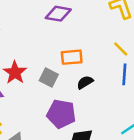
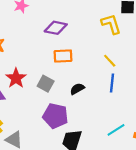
orange rectangle: (72, 57) -> (63, 56), moved

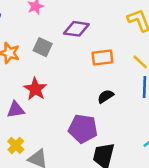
orange rectangle: (63, 56) -> (102, 57), moved
gray square: (46, 84) -> (43, 47), moved

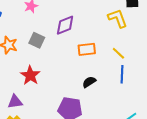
purple diamond: (76, 29) -> (65, 25), turned -30
purple triangle: (16, 110) -> (15, 102), moved

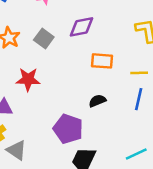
yellow line: (118, 53) -> (139, 73), turned -56
red star: (30, 75) -> (28, 79), turned 30

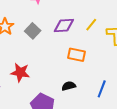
yellow line: (139, 73) -> (91, 25), moved, turned -56
red star: (28, 79) -> (20, 72), moved

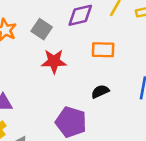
red star: (20, 72) -> (54, 61), moved

